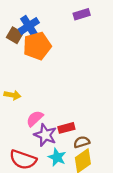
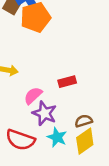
red rectangle: (66, 128) -> (67, 82), moved

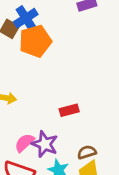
pink semicircle: (33, 96) -> (24, 143), moved

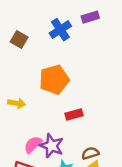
blue cross: (26, 18) -> (60, 30), moved
orange pentagon: (35, 41) -> (54, 80), moved

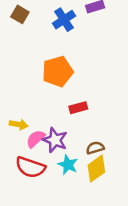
brown square: (19, 40) -> (20, 14), moved
yellow arrow: (17, 103) -> (19, 125), moved

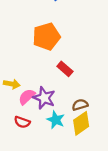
red rectangle: (78, 108) -> (65, 69), turned 56
red semicircle: (30, 167) -> (22, 122), size x0.6

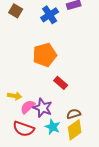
red semicircle: (22, 122) -> (24, 129), size x1.5

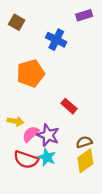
blue cross: (50, 15) -> (56, 40), moved, turned -30
orange pentagon: (45, 55) -> (31, 73), moved
cyan star: (53, 127) -> (47, 157), moved

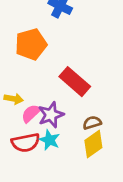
red rectangle: (69, 106) -> (75, 82), size x1.6
purple star: (48, 135) -> (51, 115), turned 30
red semicircle: (26, 160) -> (26, 143), turned -30

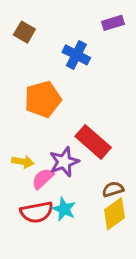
purple star: (51, 115) -> (64, 162), moved

